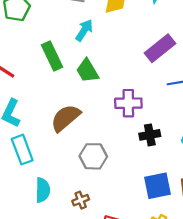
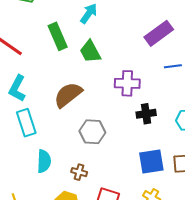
brown cross: (81, 200) -> (79, 172), turned 35

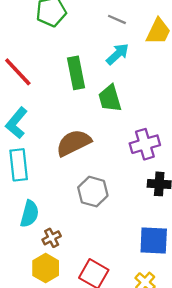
purple cross: (127, 83) -> (145, 144), turned -30
brown cross: (79, 172) -> (52, 238), moved, turned 35

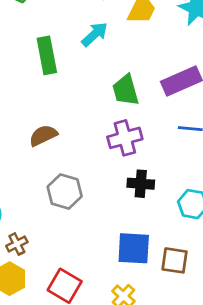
green trapezoid: (110, 98) -> (126, 90), moved
brown semicircle: (74, 143) -> (43, 135), size x0.7

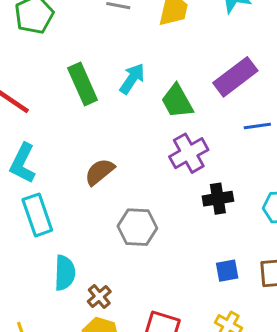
cyan arrow: (95, 34) -> (132, 79), moved
blue square: (134, 248) -> (227, 271), size x0.6

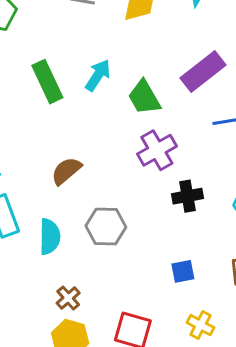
blue square: (227, 271) -> (183, 271), moved
cyan semicircle: (65, 273) -> (50, 237), moved

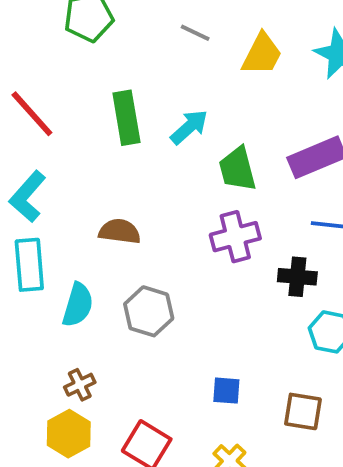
brown semicircle: (66, 171) -> (120, 231), turned 32
black cross: (188, 196) -> (297, 277), moved

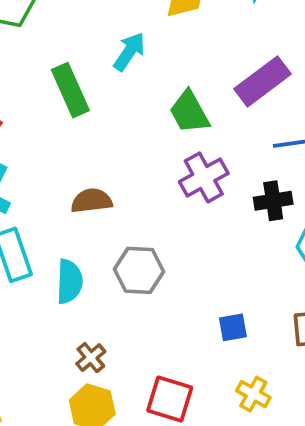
cyan arrow: (189, 127) -> (129, 51), moved

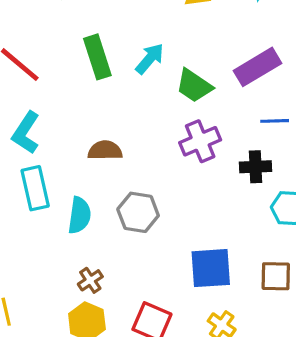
cyan arrow: (129, 51) -> (150, 59), moved
green trapezoid: (189, 112) -> (194, 86), turned -33
blue square: (233, 327) -> (211, 268), size x1.8

